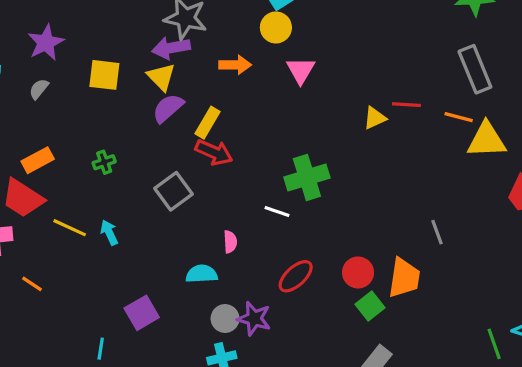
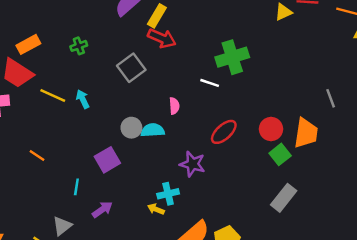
orange line: (32, 284) -> (37, 156), moved
gray circle: (225, 318) -> (131, 128), moved

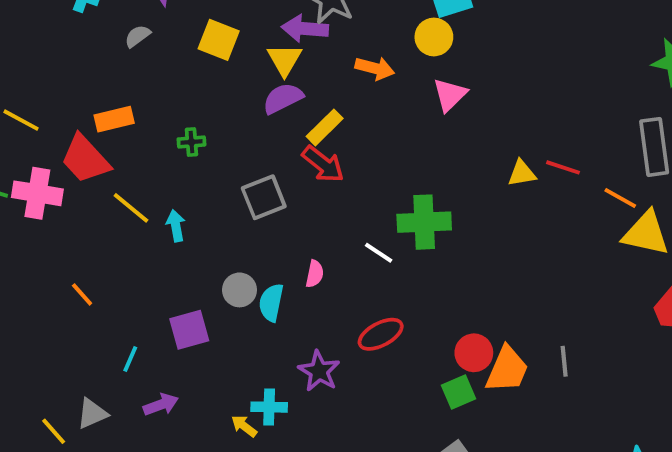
gray line: (331, 98) -> (564, 361), moved
red circle: (271, 129) -> (474, 353), moved
cyan semicircle: (153, 130) -> (271, 303), turned -90

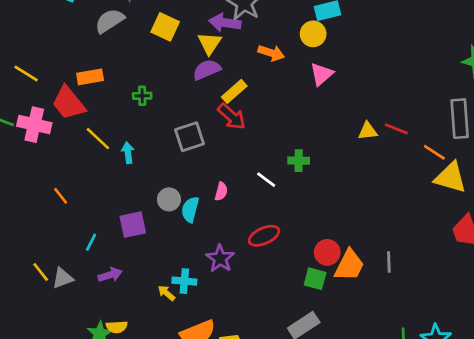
gray semicircle: (138, 36) -> (110, 21), size x1.6
green cross: (424, 222) -> (299, 161), size x0.6
green square: (458, 392) -> (315, 279), turned 35
yellow line: (54, 431) -> (41, 272), moved

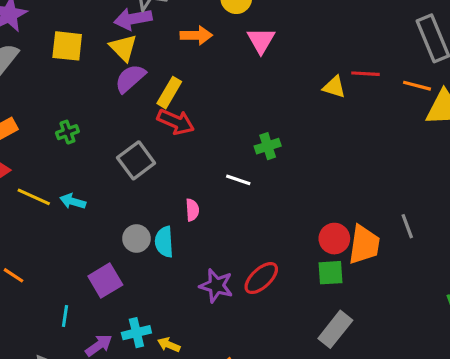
yellow triangle: (368, 131) -> (334, 87), turned 42
cyan arrow: (128, 153) -> (73, 201), turned -48
red ellipse: (264, 236) -> (261, 278), moved
cyan cross: (184, 281) -> (136, 333), moved

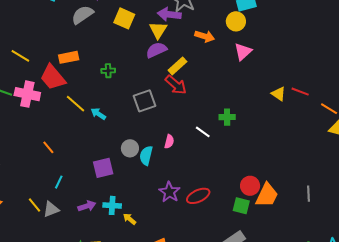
gray line: (407, 226) -> (308, 194), moved
cyan line: (65, 316) -> (59, 182), moved

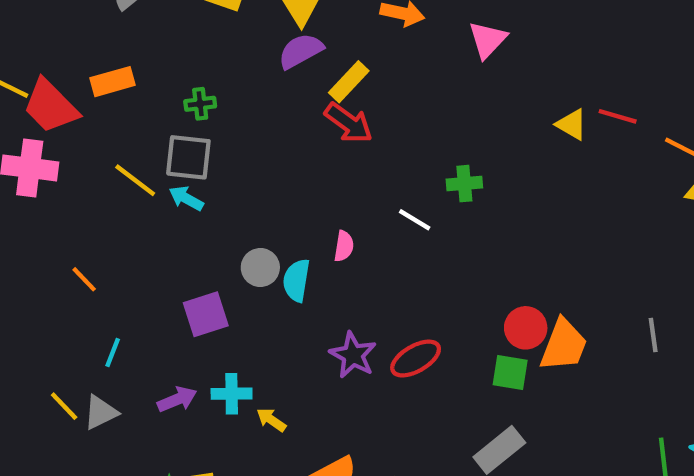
red trapezoid: (53, 77) -> (50, 106), moved
gray square: (144, 101) -> (188, 157), moved, turned 30

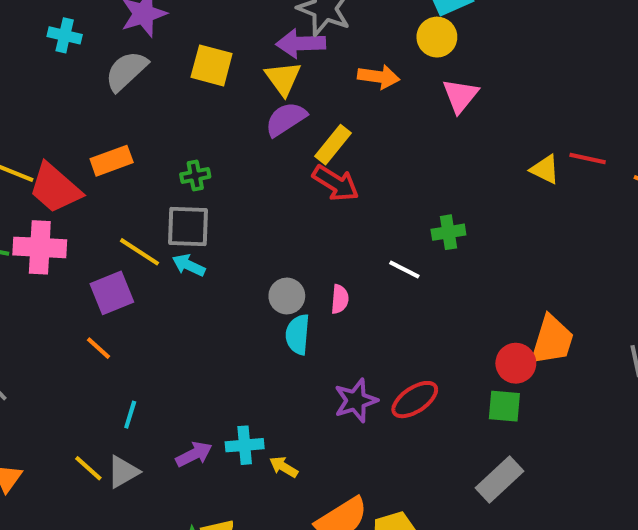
gray circle: (260, 267) -> (287, 296), moved
purple square: (206, 314) -> (112, 293), moved
orange trapezoid: (564, 345) -> (552, 340), moved
purple star: (353, 355) -> (356, 401), turned 30

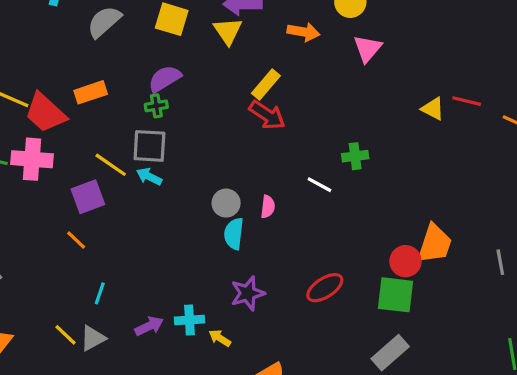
purple semicircle: (286, 119) -> (165, 79), moved
purple star: (356, 401) -> (248, 293), moved
green square: (504, 406) -> (395, 295), size x1.4

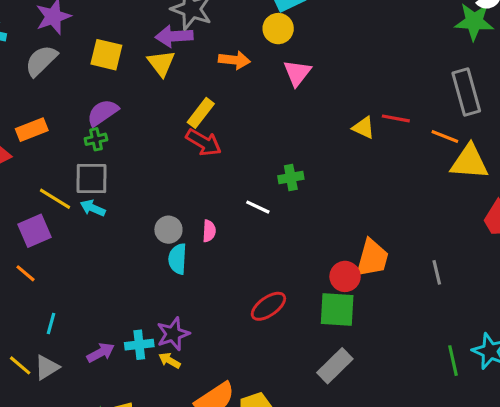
purple star: (248, 293) -> (173, 334), moved

